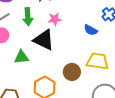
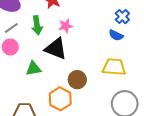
blue semicircle: (91, 30) -> (116, 35), moved
brown circle: (72, 72) -> (77, 80), moved

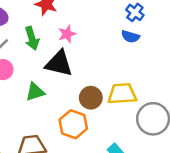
yellow trapezoid: (114, 67) -> (122, 94), moved

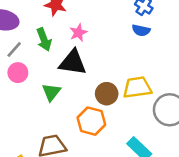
green triangle: (35, 92) -> (51, 92), turned -30

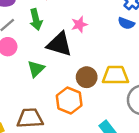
pink star: (78, 33) -> (79, 24), moved

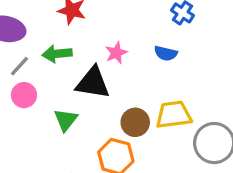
green arrow: (36, 20) -> (57, 54), turned 105
blue semicircle: (126, 23) -> (166, 53), moved

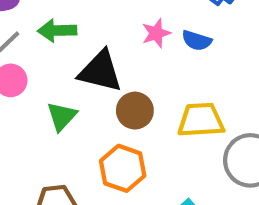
pink star: (116, 53) -> (156, 33), moved
brown circle: (135, 122) -> (135, 111), moved

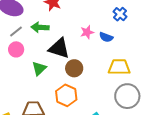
yellow trapezoid: (201, 120) -> (119, 67), moved

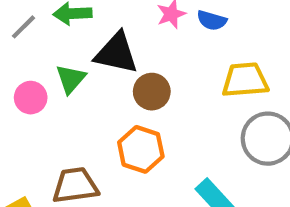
pink circle: (16, 49) -> (31, 98), moved
green triangle: (39, 68) -> (71, 79), moved

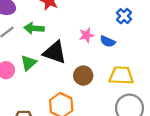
brown circle: (152, 92) -> (83, 76), moved

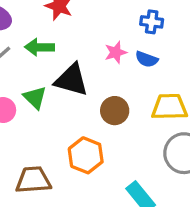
blue cross: (124, 16) -> (152, 22), moved, turned -32
green triangle: (29, 63) -> (35, 97), turned -30

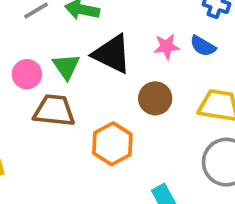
pink star: (116, 52) -> (166, 47), moved
brown trapezoid: (33, 180) -> (54, 111), moved

